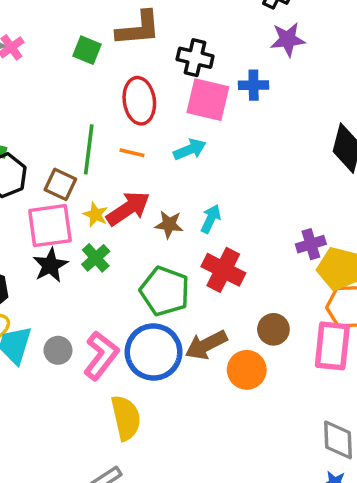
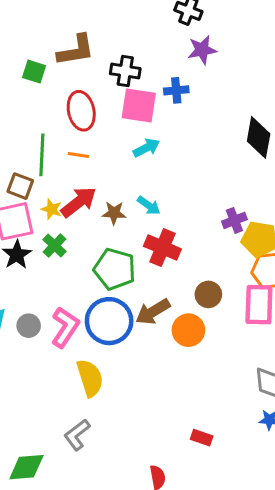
cyan arrow: (190, 149) -> (146, 148), moved
cyan arrow: (211, 219) -> (149, 205), turned 105

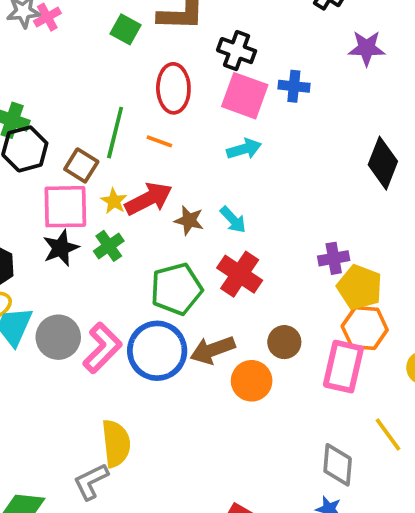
purple star: (202, 50) -> (367, 48), moved
green pentagon: (115, 269) -> (176, 289), turned 30
gray circle: (29, 326) -> (58, 337), size x1.5
yellow semicircle: (90, 378) -> (116, 443), moved

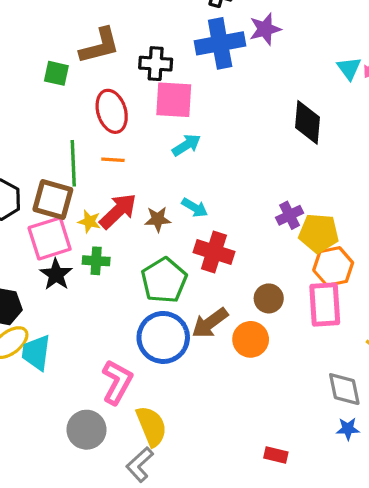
blue cross: (294, 86) -> (220, 43), moved, size x1.8
brown square: (81, 165) -> (53, 199), size x1.4
green cross: (109, 246) -> (96, 261), turned -35
gray circle: (58, 337) -> (87, 430), moved
pink L-shape: (102, 348) -> (117, 382), moved

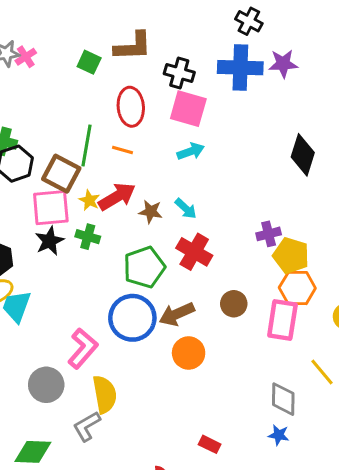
orange circle: (251, 339) -> (189, 353), moved

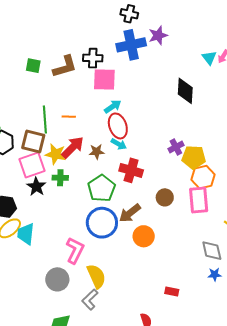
brown L-shape: (133, 46) -> (65, 67), moved
red ellipse: (131, 107) -> (118, 126), moved
yellow star: (89, 200) -> (56, 154), size x1.5

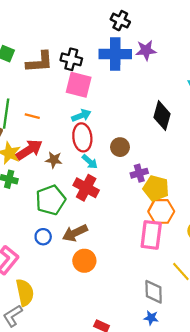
cyan arrow: (119, 144) -> (90, 162), moved
brown circle: (165, 197) -> (120, 147), moved
blue circle: (102, 223) -> (43, 237), size x0.5

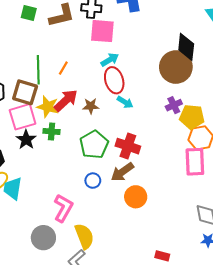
orange line: (32, 116) -> (63, 68), turned -64
brown circle: (120, 147) -> (176, 67), moved, size x1.8
red cross: (86, 188) -> (128, 146), moved

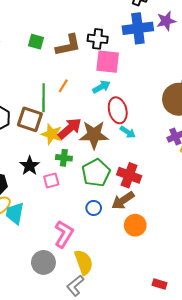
cyan arrow: (110, 60) -> (101, 87), moved
orange line: (63, 68) -> (63, 86), moved
brown star: (91, 106) -> (94, 135), size x1.8
pink square: (23, 117) -> (51, 180), moved, size x0.6
green cross: (52, 131) -> (64, 158), moved

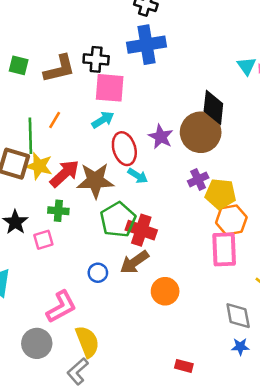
purple star: (166, 21) -> (161, 137), moved, turned -30
yellow star: (52, 134) -> (39, 166), moved
green pentagon: (96, 173) -> (118, 220), moved
orange circle: (135, 225) -> (165, 291), moved
pink L-shape: (64, 234) -> (61, 307), turned 32

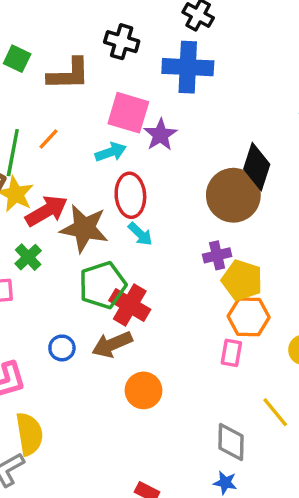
black cross: (96, 59) -> (122, 42), moved
purple star: (161, 137) -> (160, 135), moved
green cross: (58, 211) -> (28, 257), turned 30
pink rectangle: (224, 249) -> (231, 353), size x0.6

